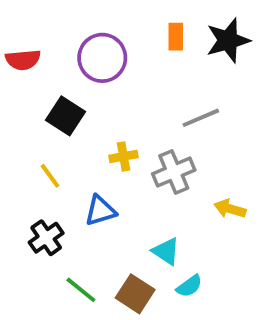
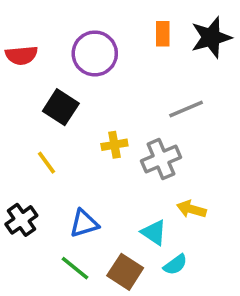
yellow arrow: (230, 209) -> (191, 209), moved
blue triangle: (100, 211) -> (84, 223), moved
black cross: (46, 238) -> (21, 220), moved

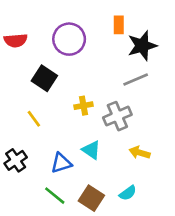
black star: (211, 37) -> (142, 46), moved
cyan triangle: (154, 232) -> (91, 150), moved

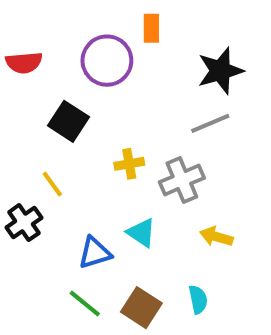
orange rectangle: (119, 25) -> (151, 28), moved
black cross: (16, 160) -> (24, 223), moved
cyan semicircle: (128, 193) -> (198, 299), turned -66

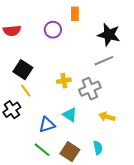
purple circle: (107, 61) -> (53, 30), size x0.7
black star: (220, 71) -> (109, 35), turned 30
black square: (68, 121) -> (23, 70), moved

